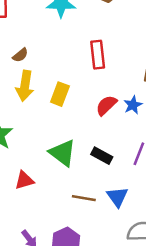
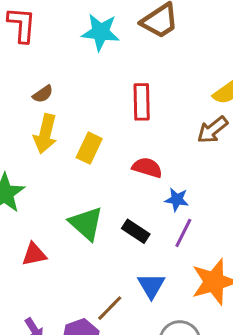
red semicircle: (106, 105) -> (147, 168), turned 55
blue star: (133, 105) -> (177, 200), moved, turned 30
brown line: (84, 198) -> (110, 308), moved, turned -60

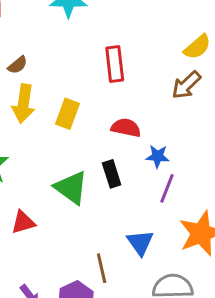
black rectangle: (136, 231) -> (112, 174), moved, turned 44
brown line: (110, 308) -> (102, 268), turned -52

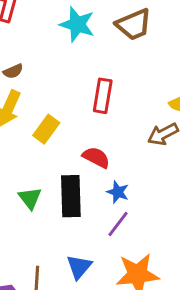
black rectangle: (112, 174) -> (71, 196), size x1.6
green triangle: (71, 188) -> (30, 198), size x0.7

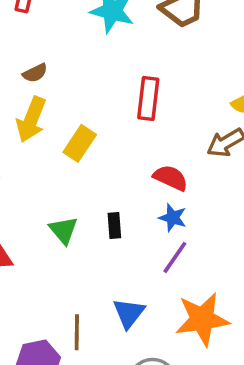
red semicircle: (96, 157) -> (171, 178), moved
black rectangle: (71, 196) -> (114, 225), size x0.5

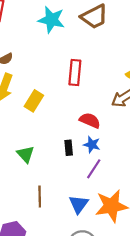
black rectangle: (114, 225) -> (69, 148), moved
blue triangle: (129, 313) -> (79, 204), moved
brown line: (77, 332) -> (40, 197), moved

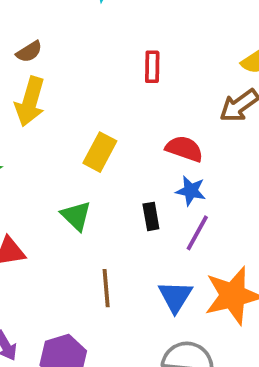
red rectangle: (75, 72) -> (152, 67), size x0.7
yellow rectangle: (34, 101) -> (100, 152), moved
black rectangle: (69, 148) -> (151, 216), moved

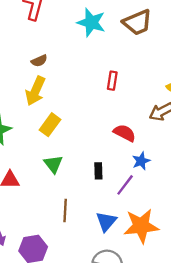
yellow rectangle: (100, 152) -> (50, 125), moved
blue star: (191, 191) -> (141, 161), moved, turned 30

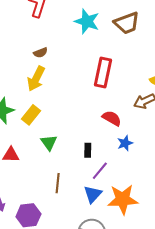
red rectangle: (112, 81) -> (103, 73), size x1.8
yellow rectangle: (50, 125) -> (31, 115), moved
purple line: (125, 185) -> (100, 171), moved

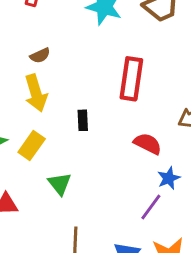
yellow arrow: (36, 79) -> (36, 93), turned -40
black rectangle: (88, 150) -> (83, 120), moved
purple line: (100, 171) -> (151, 207), moved

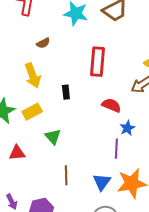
brown semicircle: (40, 55) -> (43, 43), moved
yellow rectangle: (32, 145) -> (32, 112), turned 30
purple line: (151, 207) -> (116, 149), turned -30

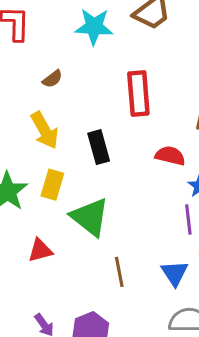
black rectangle: (66, 92) -> (99, 147), size x1.5
yellow rectangle: (32, 112) -> (52, 185), turned -36
green triangle: (53, 137) -> (90, 217), size x1.6

